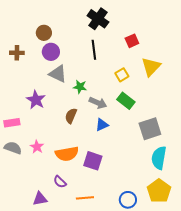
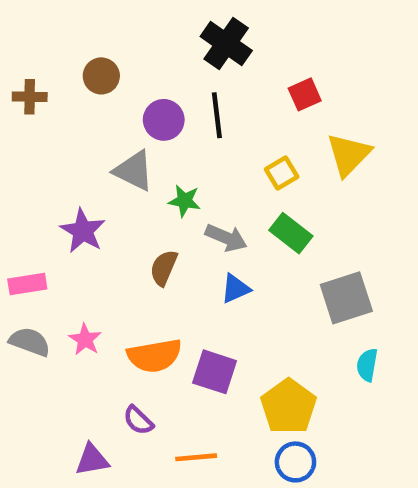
purple circle: (51, 52) -> (164, 120), moved
brown cross: (17, 53) -> (30, 97), moved
cyan semicircle: (159, 158) -> (367, 365), size x0.6
yellow pentagon: (159, 191) -> (289, 407), moved

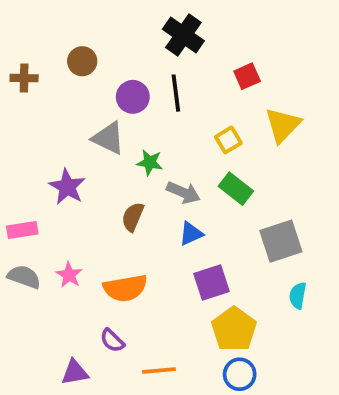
purple square: (215, 372) -> (212, 282), moved, turned -36

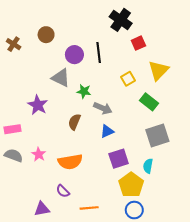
black cross: (183, 35) -> (121, 20), moved
brown cross: (24, 78) -> (14, 44), turned 32
green rectangle: (236, 189) -> (149, 102), moved
cyan semicircle: (298, 296) -> (148, 166), moved

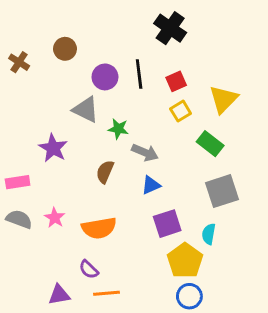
red square: (138, 43) -> (176, 81), moved
orange line: (89, 208) -> (106, 293), moved

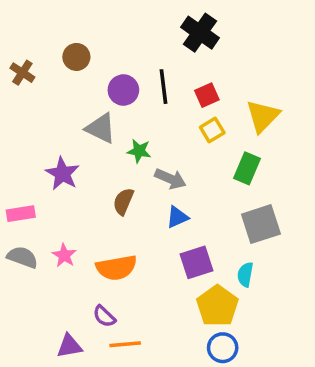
green rectangle: (210, 144) -> (247, 168), turned 75

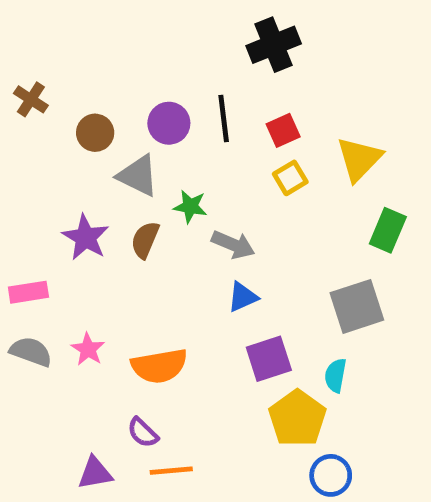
black cross: (200, 33) -> (274, 45), turned 33
brown circle: (76, 57) -> (95, 133), moved
green rectangle: (247, 168) -> (388, 230), moved
brown semicircle: (123, 201) -> (145, 240), moved
blue circle: (223, 348) -> (331, 475), moved

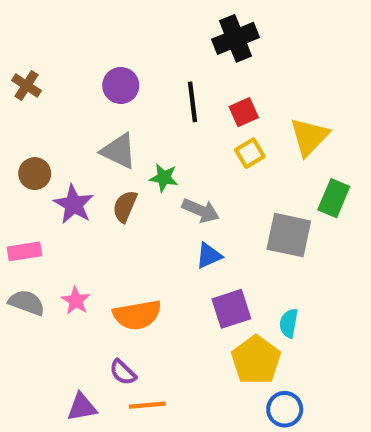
purple circle: (169, 123) -> (121, 85), moved
brown circle: (95, 133) -> (35, 174), moved
gray square: (357, 306) -> (289, 235), moved, turned 30

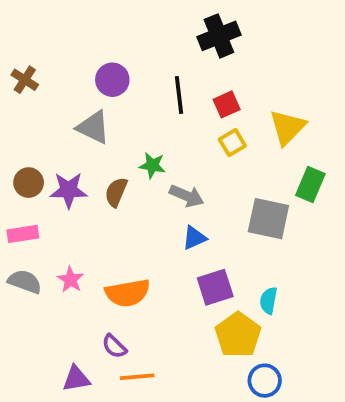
gray triangle: (119, 151) -> (93, 127), moved
brown circle: (35, 174) -> (29, 183), moved
purple star: (74, 204) -> (69, 190), turned -30

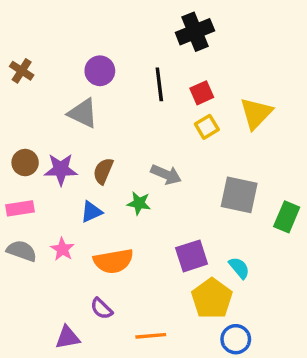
green star: (152, 165) -> (139, 203), moved
green rectangle: (310, 184) -> (287, 217), moved
blue triangle: (194, 238) -> (91, 212), moved
cyan semicircle: (268, 301) -> (239, 268), turned 130
orange line: (137, 377) -> (151, 336), moved

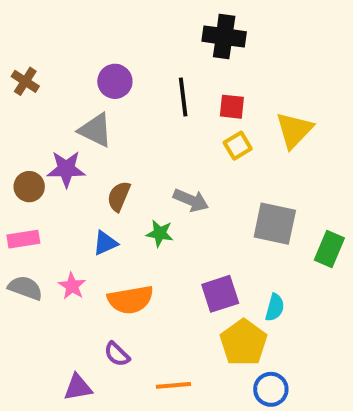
black cross: (195, 32) -> (224, 37), turned 30
red square: (202, 93) -> (232, 107), turned 30
purple star: (61, 169) -> (66, 169), moved
cyan semicircle: (239, 268) -> (275, 307), turned 55

